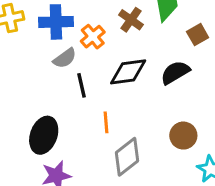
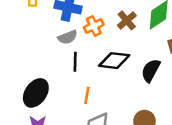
black semicircle: (175, 72) -> (151, 70), turned -45

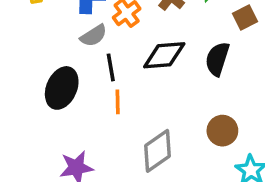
black ellipse: (36, 93) -> (62, 88), moved
orange line: (87, 95) -> (118, 102), moved

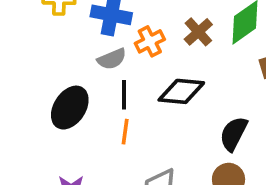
black semicircle: (217, 59) -> (234, 134), moved

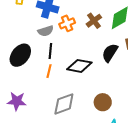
black diamond: (181, 91) -> (79, 66), moved
black semicircle: (234, 134) -> (110, 53), moved

